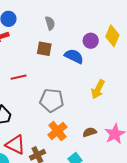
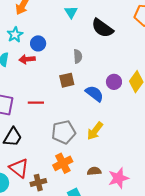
brown square: (44, 49) -> (67, 80), turned -35
yellow arrow: (98, 89) -> (95, 131), moved
gray pentagon: (52, 100) -> (64, 132), turned -30

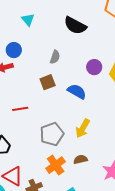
cyan triangle: (71, 12) -> (28, 20), moved
gray semicircle: (78, 56) -> (55, 57), turned 32
purple circle: (114, 82) -> (94, 67), moved
brown semicircle: (94, 171) -> (80, 159), moved

